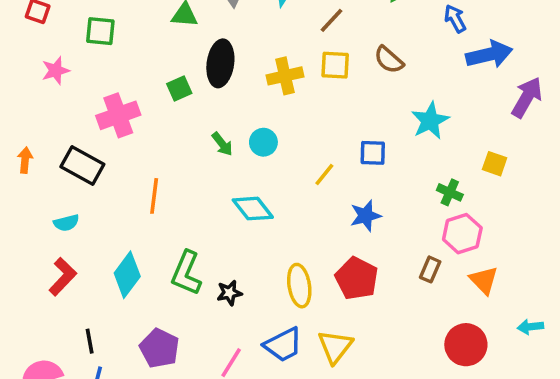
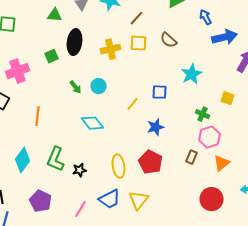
orange triangle: (484, 280) -> (222, 163), turned 36

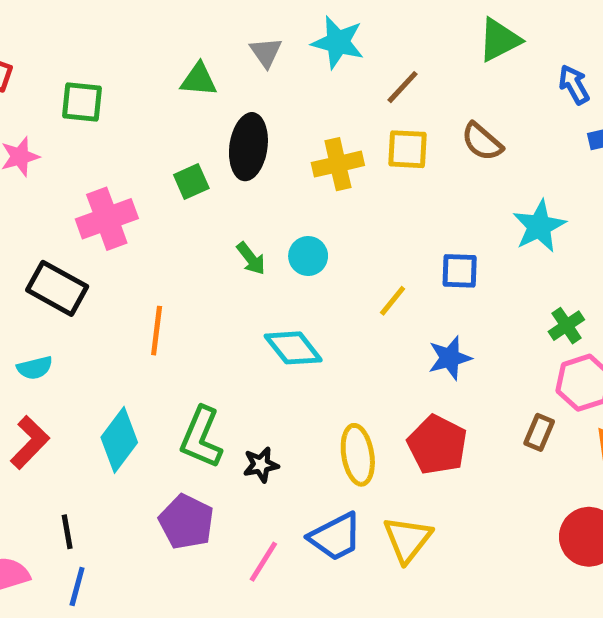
green cross: (202, 114) -> (566, 326), turned 32
purple pentagon: (40, 201) -> (186, 522), moved

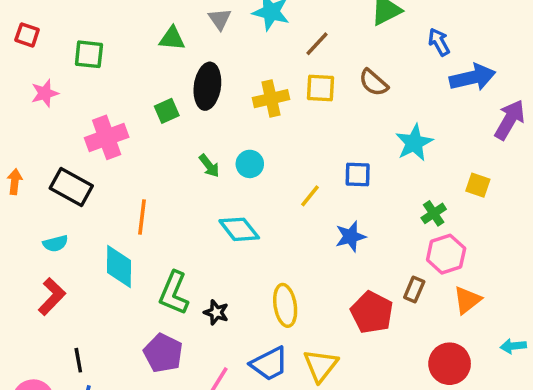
cyan diamond: (119, 440) -> (119, 266), moved, turned -36
red pentagon: (437, 445) -> (372, 312), moved
black star: (261, 465) -> (216, 312), turned 30

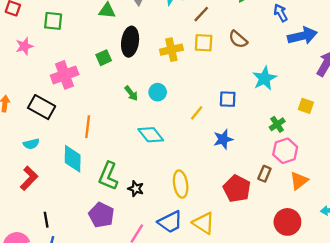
yellow triangle: (321, 365) -> (204, 223), turned -35

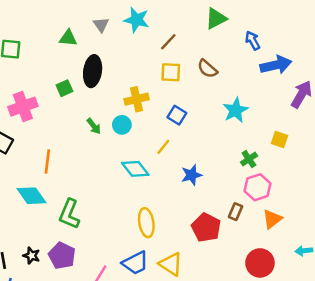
yellow cross: (171, 50) -> (137, 99), moved
blue square: (228, 99) -> (177, 115), moved, turned 30
cyan diamond: (151, 135) -> (135, 169), moved
cyan diamond: (73, 159) -> (31, 196), turned -36
black star: (136, 189) -> (31, 256), moved

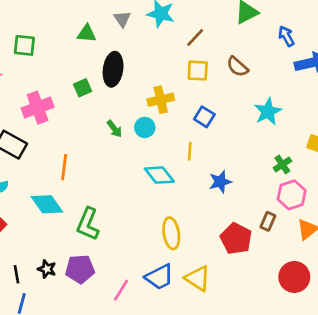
yellow line: (163, 147) -> (190, 151), turned -35
purple pentagon: (62, 256) -> (80, 269), turned -30

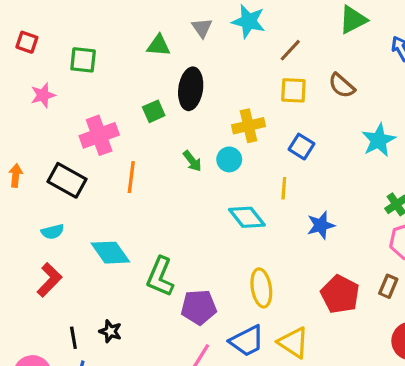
orange line: (64, 167) -> (131, 177), moved
brown rectangle: (268, 221) -> (388, 286), moved
purple pentagon: (80, 269) -> (199, 307), moved

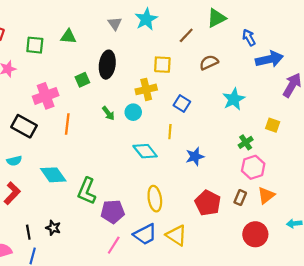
cyan star: (248, 21) -> (146, 19), turned 30
green triangle: (159, 45) -> (68, 36), moved
brown line: (290, 50) -> (186, 35), moved
brown semicircle: (342, 86) -> (209, 62), turned 114
yellow square: (293, 90) -> (162, 65), moved

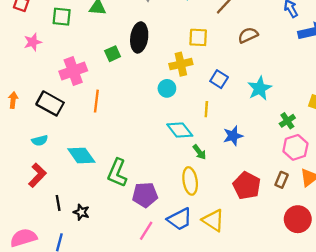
cyan star: (234, 99) -> (260, 88), moved
green arrow: (108, 113) -> (199, 152), moved
black line: (28, 232) -> (58, 203), moved

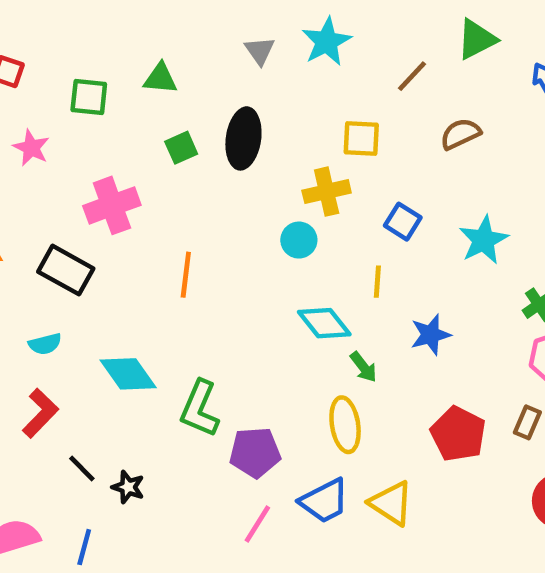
pink star: (33, 42) -> (31, 148), turned -30
green square: (113, 54) -> (181, 148), moved
orange line: (96, 101) -> (186, 275), moved
black line: (58, 203) -> (82, 469), turned -35

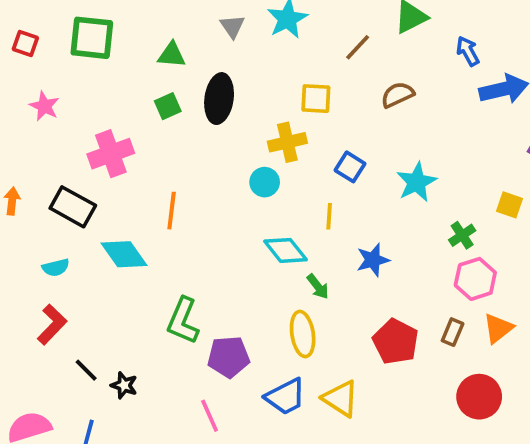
green triangle: (160, 78) -> (172, 55), moved
green square: (89, 97) -> (92, 38), moved, size x1.4
cyan diamond: (128, 374) -> (124, 254), moved
pink line: (257, 524) -> (210, 416), moved, turned -56

